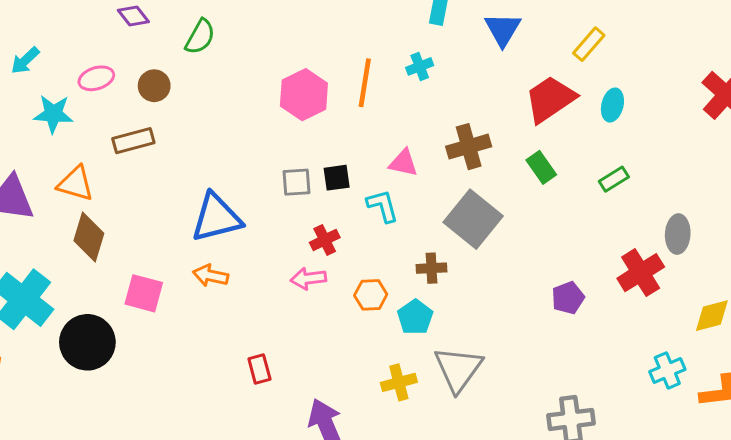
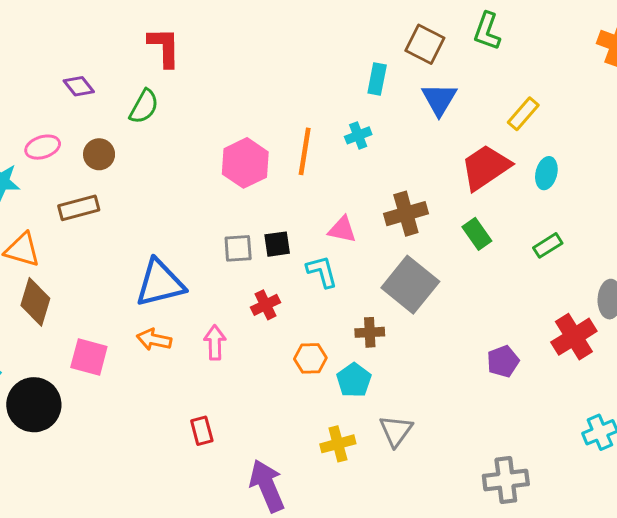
pink arrow: (308, 279) -> (215, 342), moved, turned 96
gray triangle: (458, 369) -> (396, 431), size x0.7

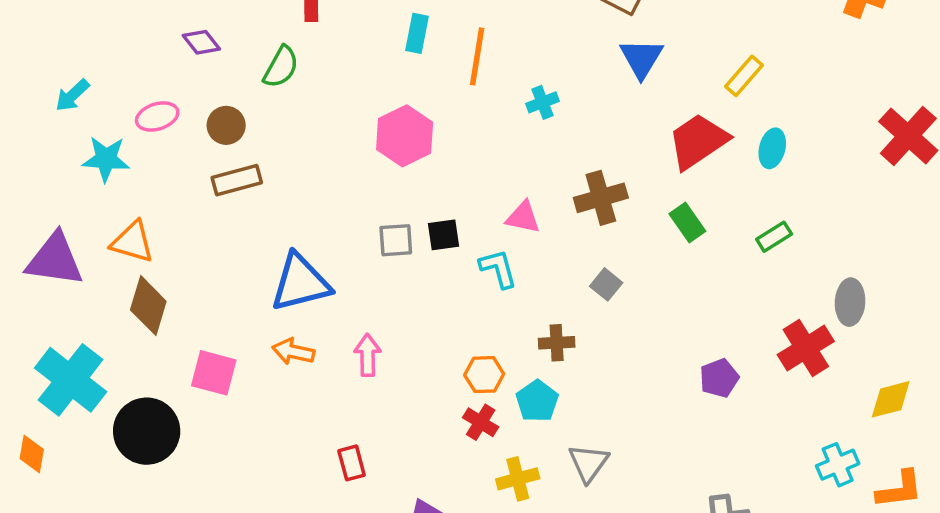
cyan rectangle: (377, 79) -> (417, 33), moved
orange line: (305, 151) -> (477, 56), moved
brown rectangle: (79, 208) -> (237, 180), moved
gray square: (410, 285) -> (606, 284), size x0.5
red cross: (266, 305) -> (481, 422), moved, turned -32

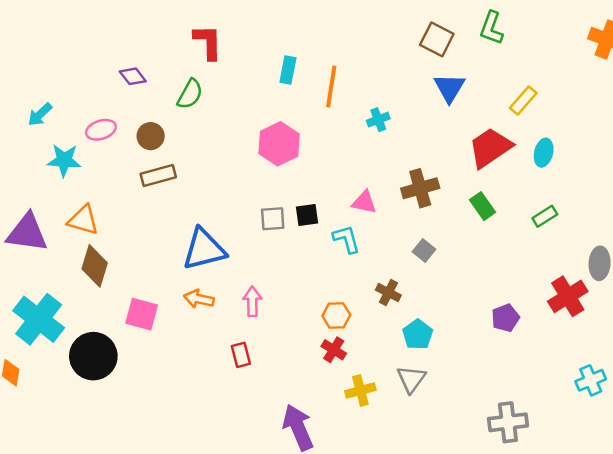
brown cross: (557, 343) -> (388, 293), turned 30
cyan pentagon: (537, 401) -> (418, 335), moved
red rectangle: (352, 463) -> (241, 355), moved

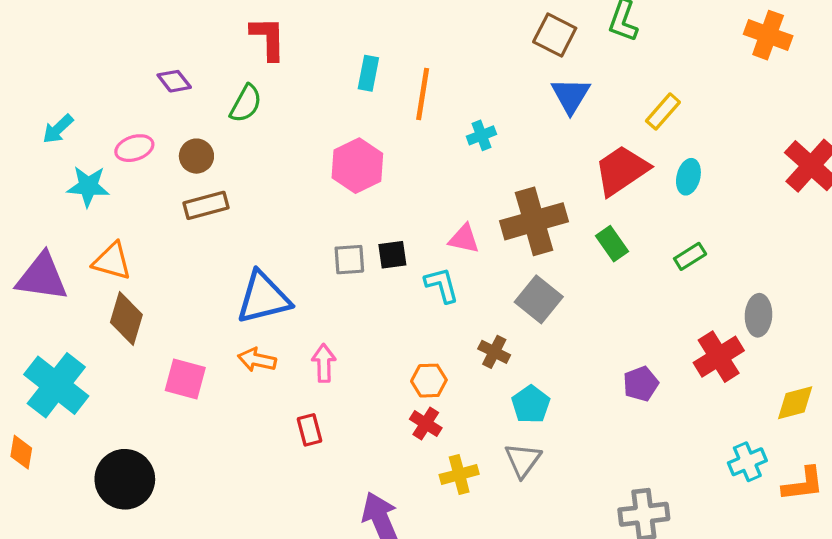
brown cross: (420, 188) -> (534, 221), size x1.4
gray square: (424, 251) -> (539, 299), size x1.6
black circle: (93, 356) -> (125, 479), moved

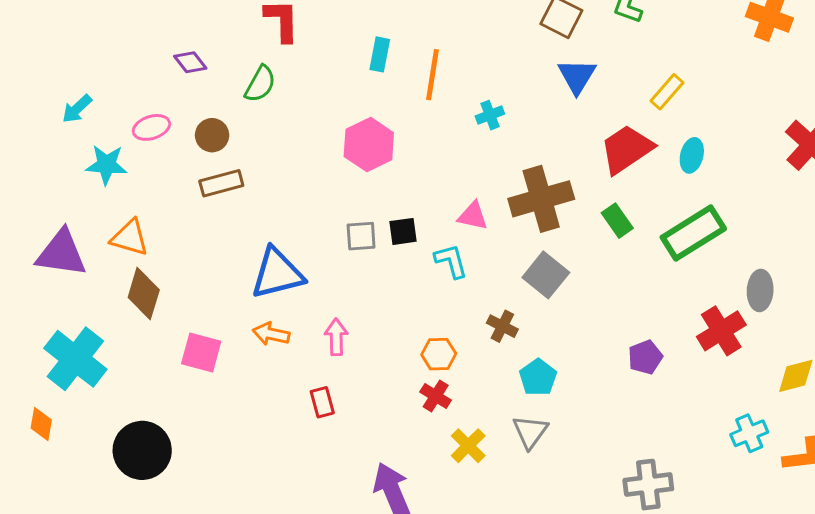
green rectangle: (690, 256) -> (693, 233), size x2.0
yellow cross: (459, 474) -> (468, 446), turned -30

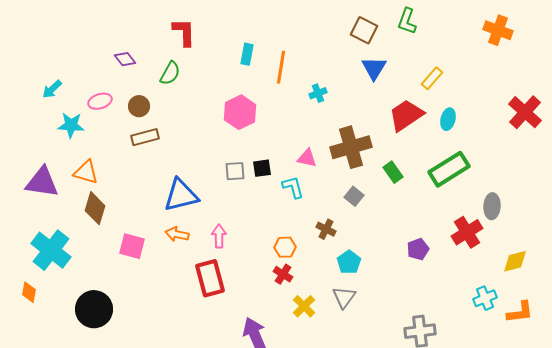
green rectangle: (617, 221) -> (393, 172), moved
gray square: (546, 275) -> (354, 196), size x0.7
red rectangle: (322, 402) -> (210, 278), size x1.8

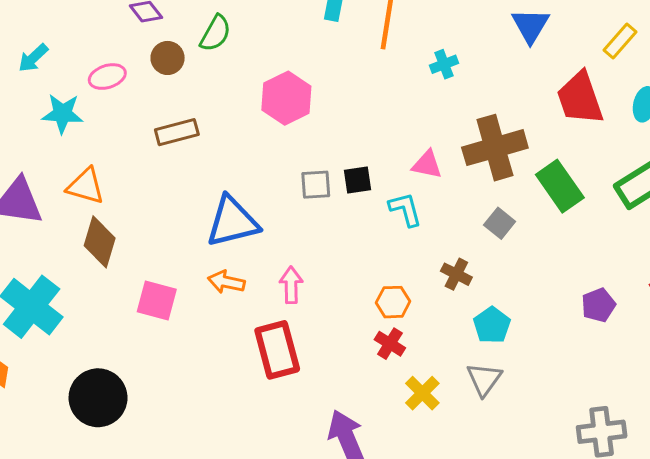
brown circle: (139, 106) -> (168, 58), moved
pink hexagon: (240, 112) -> (286, 98), moved
red trapezoid: (406, 115) -> (580, 98), turned -75
green rectangle: (393, 172) -> (560, 186), size x1.5

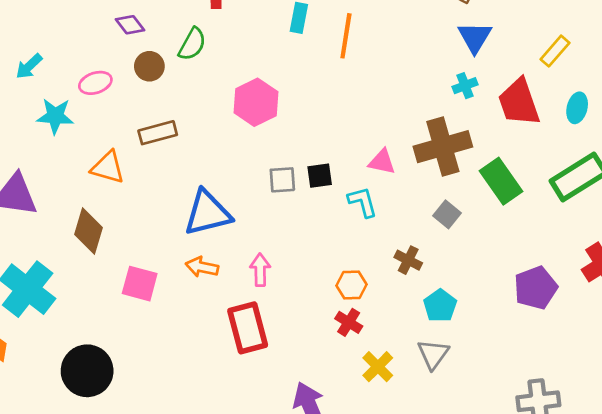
cyan cross: (444, 64) -> (465, 86), moved
orange triangle: (86, 186) -> (108, 167), moved
purple pentagon: (598, 305) -> (536, 288), size x1.4

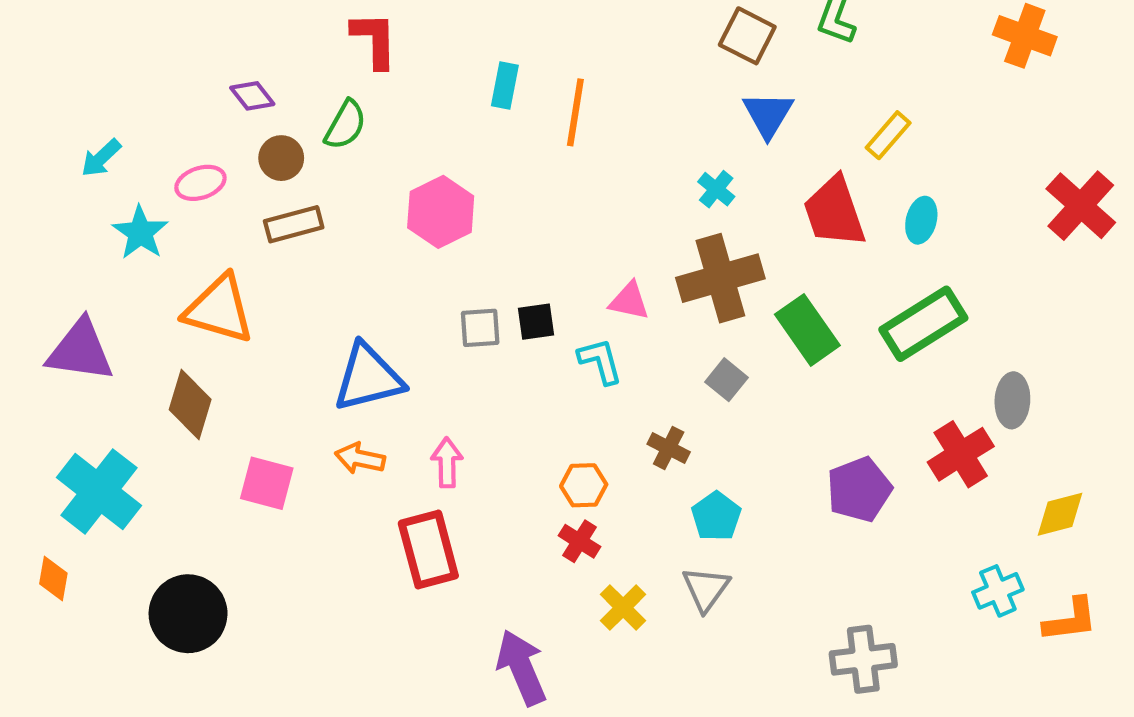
cyan cross: (465, 86) -> (716, 189), moved, turned -30
cyan star: (55, 116) -> (140, 233), turned 30
brown rectangle: (158, 133) -> (294, 224), moved
orange triangle: (108, 167) -> (219, 309), size x1.4

